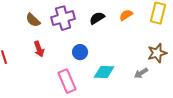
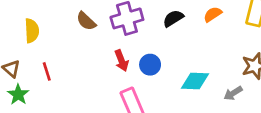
red arrow: (39, 49) -> (122, 61), moved
cyan diamond: (104, 72) -> (195, 81), moved

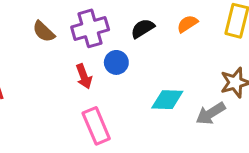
blue circle: (150, 65) -> (116, 62), moved
gray arrow: (233, 93) -> (211, 113), size x1.4

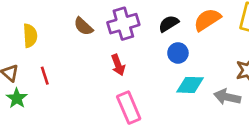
orange semicircle: (187, 24) -> (207, 20), size x1.5
blue circle: (116, 62) -> (178, 53), moved
gray arrow: (211, 113) -> (227, 97), turned 45

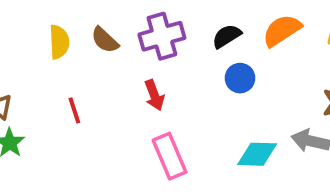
yellow semicircle: (30, 36) -> (59, 42), moved
red line: (45, 76) -> (74, 110), moved
cyan diamond: (190, 85) -> (257, 154), moved

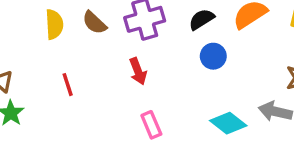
cyan diamond: (257, 154) -> (228, 123), turned 36
pink rectangle: (170, 156) -> (151, 125), size x0.7

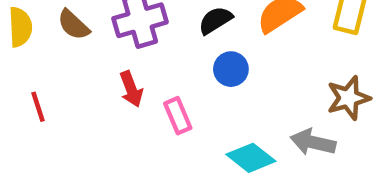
pink rectangle: (151, 125) -> (178, 116), moved

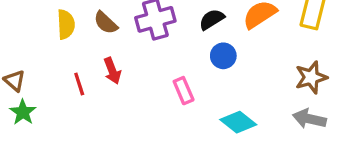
red arrow: (131, 89) -> (112, 71), moved
gray arrow: (313, 142) -> (309, 119), moved

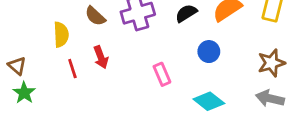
yellow semicircle: (66, 24) -> (61, 34), moved
blue circle: (223, 56) -> (209, 52), moved

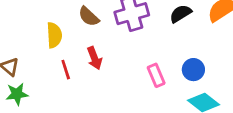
blue circle: (209, 52) -> (193, 70), moved
green star: (24, 93) -> (17, 94), turned 30

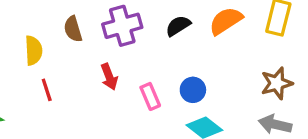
brown semicircle: (89, 17) -> (73, 29), turned 30
red arrow: (94, 58) -> (109, 77), moved

